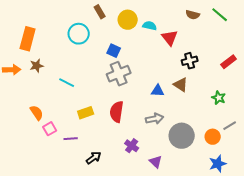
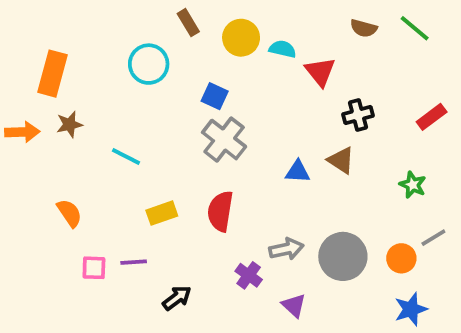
gray cross: (119, 74) -> (224, 140), turned -30
gray arrow: (155, 119) -> (286, 249), moved
pink square: (50, 129) -> (94, 268), moved, turned 32

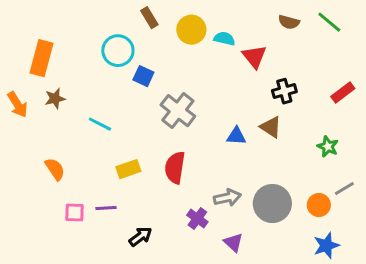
blue square: (215, 96) -> (143, 76), moved
orange arrow: (22, 132) -> (17, 105), turned 60

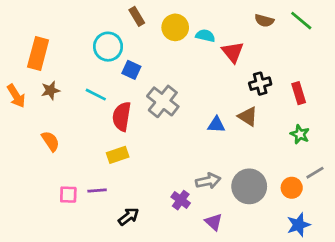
red rectangle: (343, 93) -> (299, 93), moved, turned -70
cyan line: (100, 124) -> (96, 95), moved
red semicircle: (175, 168) -> (122, 116), moved
orange semicircle: (55, 169) -> (50, 141), moved

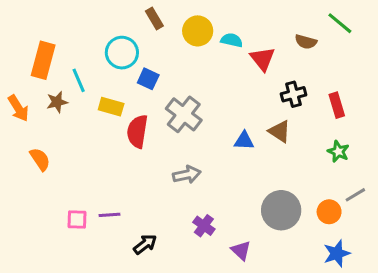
brown semicircle: (264, 21) -> (306, 42), moved
cyan line: (96, 95) -> (79, 80), moved, turned 40
orange semicircle: (50, 141) -> (40, 159), moved
yellow rectangle: (118, 155) -> (111, 107), moved, turned 35
gray arrow: (208, 181) -> (187, 175), moved

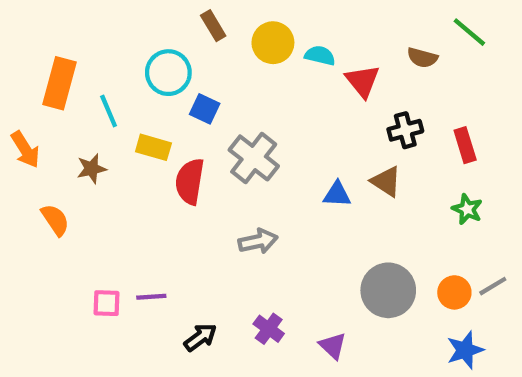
brown star: (57, 102) -> (92, 169), moved
gray line: (355, 195) -> (493, 286), moved
purple cross: (204, 226) -> (269, 329), moved

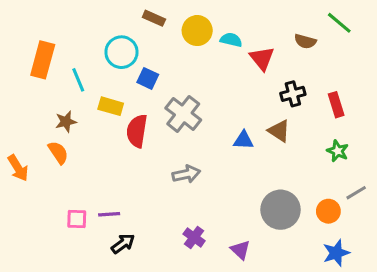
brown rectangle: (213, 26) -> (154, 18), turned -35
orange arrow: (25, 149) -> (18, 168), moved
orange semicircle: (55, 220) -> (58, 153), moved
gray line: (493, 286) -> (356, 193), moved
black arrow: (200, 337) -> (123, 244), moved

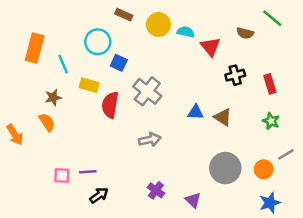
brown triangle: (279, 131) -> (223, 117), moved

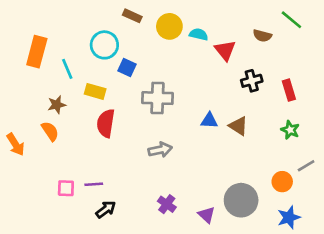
gray cross: (147, 91) -> (157, 98), turned -36
red semicircle: (110, 105) -> (106, 123), moved
gray circle: (225, 168) -> (241, 200), moved

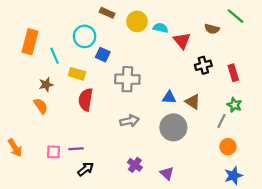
orange arrow: (16, 144) -> (15, 148), moved
gray line: (306, 166) -> (222, 121), moved, turned -32
gray circle: (241, 200) -> (173, 127), moved

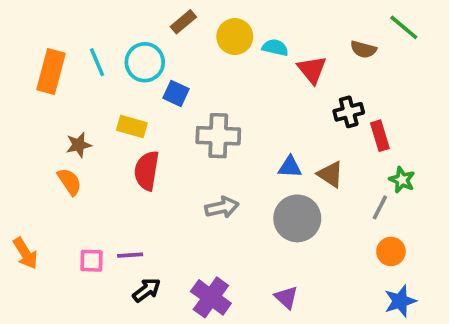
brown rectangle: (107, 13) -> (183, 22), turned -64
cyan line: (55, 56) -> (97, 62), moved
red rectangle: (233, 73) -> (380, 136), moved
purple cross: (135, 165) -> (211, 297), moved, size x1.5

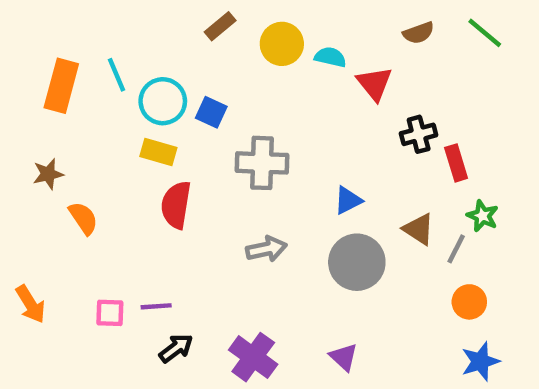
brown semicircle: (363, 49) -> (419, 33), moved, turned -35
cyan circle: (145, 62) -> (163, 101), moved
brown star: (79, 145) -> (48, 174), moved
blue triangle: (290, 167) -> (348, 200), turned -30
brown triangle: (330, 174) -> (419, 229), moved

